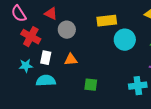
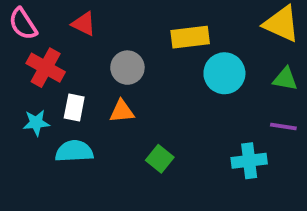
gray circle: (67, 30) -> (127, 68), moved
green square: (91, 85) -> (160, 159), turned 32

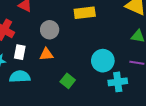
cyan circle: (224, 73) -> (103, 61), moved

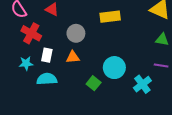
cyan circle: (103, 61) -> (114, 68), moved
cyan cross: (118, 82) -> (142, 84), turned -30

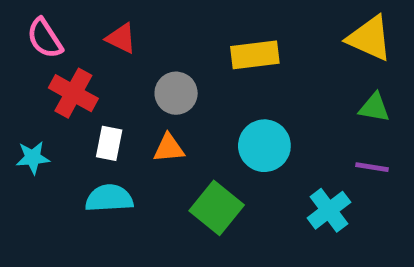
cyan star: (26, 63) -> (33, 158), moved
cyan circle: (114, 68) -> (264, 146), moved
green square: (94, 83) -> (217, 208), size x1.5

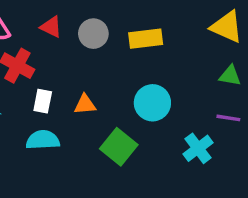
gray circle: (176, 93) -> (93, 34), moved

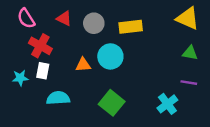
white rectangle: (43, 101) -> (43, 71), moved
cyan circle: (152, 103) -> (110, 56), moved
orange triangle: (85, 104) -> (83, 65), moved

